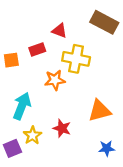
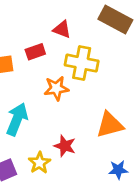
yellow star: (32, 135) -> (39, 163), moved

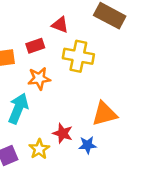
orange star: (56, 88) -> (39, 78), moved
blue star: (118, 170) -> (88, 145), moved

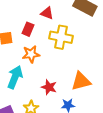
red rectangle: (35, 46) -> (28, 29), turned -48
red star: (63, 133) -> (49, 87), moved

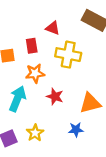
red rectangle: (28, 29) -> (32, 46), turned -32
red star: (49, 87) -> (55, 96), moved

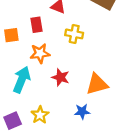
yellow cross: (68, 55) -> (74, 34), size x0.7

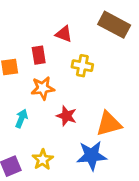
cyan arrow: (22, 80) -> (22, 119), size x0.6
blue star: (82, 112) -> (92, 156), size x1.6

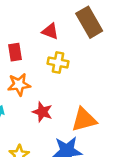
brown rectangle: (114, 25) -> (89, 22), turned 32
red triangle: (64, 34) -> (50, 31), moved

